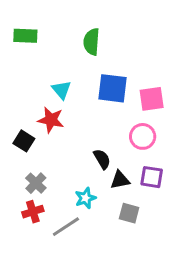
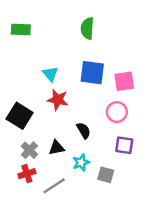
green semicircle: (91, 42) -> (87, 28), moved
red star: (51, 120) -> (58, 100), moved
black square: (24, 141) -> (20, 116), size x1.5
black triangle: (120, 180) -> (57, 148), moved
cyan star: (85, 198) -> (81, 162), moved

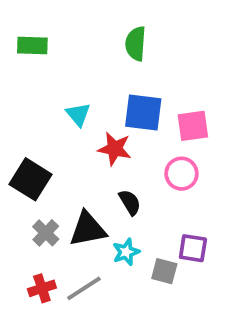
red star: (58, 100) -> (115, 149), moved
purple square: (124, 145) -> (193, 248), moved
black triangle: (57, 148) -> (88, 229), size x1.5
red cross: (27, 174) -> (42, 288), moved

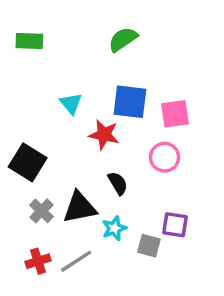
green semicircle: (136, 44) -> (123, 39), turned 52

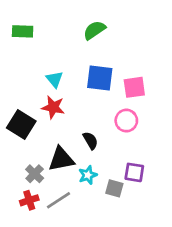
red star: (104, 135) -> (53, 107), moved
gray cross: (42, 211) -> (35, 174), moved

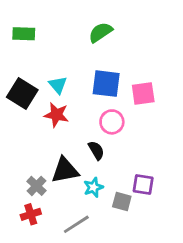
pink circle: (126, 121) -> (112, 122), moved
black square: (21, 125) -> (22, 93), moved
gray line: (59, 200) -> (76, 224), moved

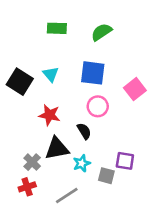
green semicircle: (101, 32) -> (101, 32), moved
green rectangle: (24, 34) -> (57, 28), moved
pink square: (143, 93) -> (135, 89), moved, turned -30
red star: (56, 115) -> (49, 115), moved

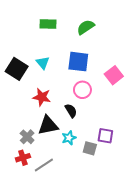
gray line: (67, 195) -> (44, 165), moved

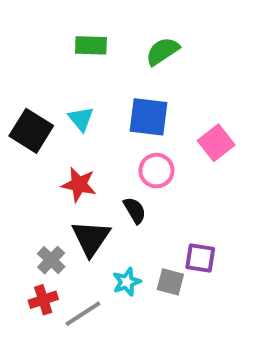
black triangle: (48, 125) -> (91, 238), turned -45
cyan star: (69, 138) -> (127, 282), moved

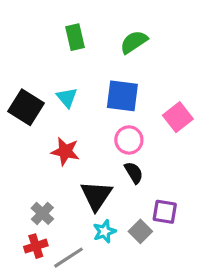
green rectangle: (91, 45) -> (75, 37), turned 75
black semicircle: (135, 210) -> (134, 173), moved
black triangle: (91, 238) -> (96, 195), moved
gray square: (170, 282) -> (140, 231), turned 30

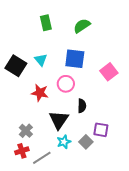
pink circle: (129, 140) -> (66, 84), moved
black semicircle: (134, 173) -> (82, 106), turned 32

